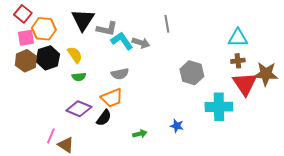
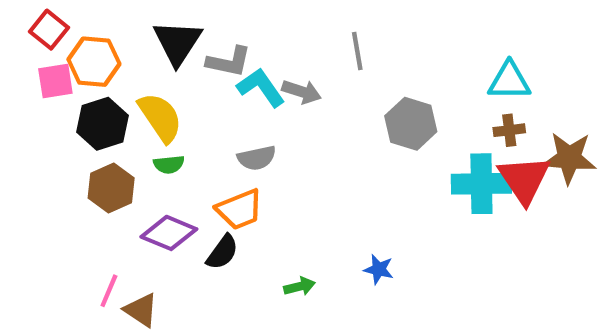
yellow semicircle: (75, 55) -> (160, 117), size x1.4
brown hexagon: (26, 61) -> (111, 188), moved
gray hexagon: (192, 73) -> (411, 124), moved
cyan cross: (219, 107) -> (481, 184), moved

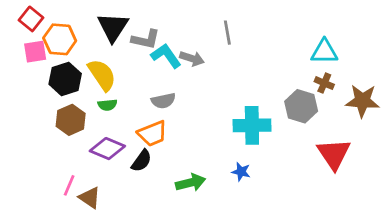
gray hexagon: (411, 124) -> (301, 106), moved
brown cross: (509, 130) -> (324, 83), turned 30
red triangle: (524, 179) -> (334, 154), moved
cyan cross: (481, 184) -> (252, 125), moved
green arrow: (299, 286) -> (191, 183), size x1.5

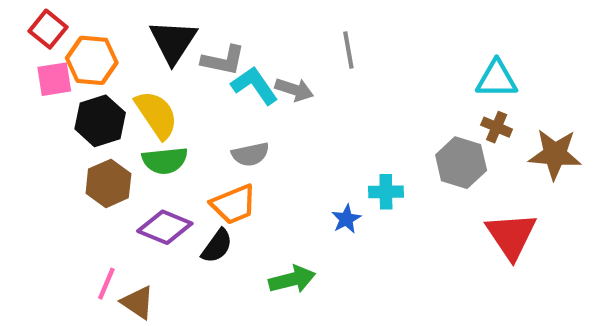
green semicircle: (107, 105) -> (165, 160), size x1.5
cyan cross: (252, 125) -> (386, 192), size x0.6
blue star: (241, 172) -> (346, 219), moved, turned 30

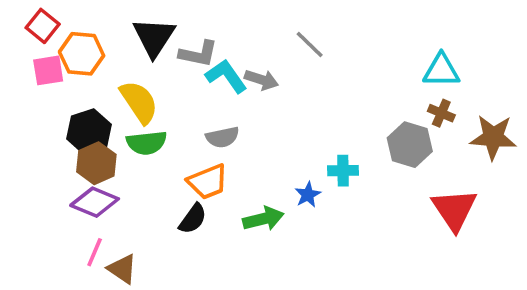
gray line: (348, 50) -> (310, 44), turned -36
black hexagon: (100, 121) -> (89, 132), moved
purple diamond: (165, 227) -> (95, 202), moved
green arrow: (292, 279) -> (263, 219), moved

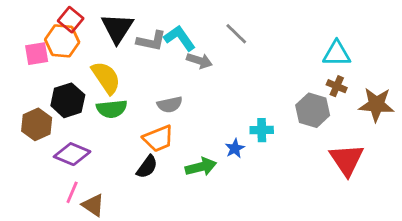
red square: (43, 26) -> (71, 20), moved
cyan L-shape: (226, 76) -> (180, 38), moved
brown hexagon: (96, 163) -> (37, 124), moved

